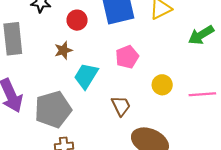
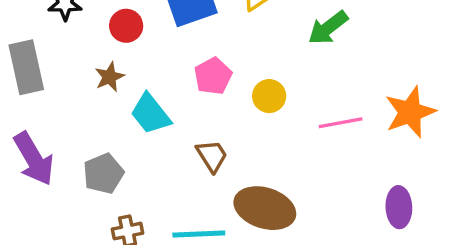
cyan trapezoid: (86, 76) -> (150, 114), turned -64
yellow circle: (162, 85) -> (269, 96), moved
gray pentagon: (53, 109) -> (103, 174), size x0.7

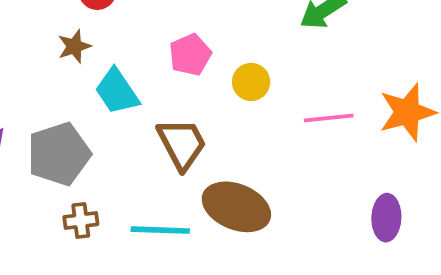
brown trapezoid: (212, 156) -> (182, 144), size x1.4
gray pentagon: (103, 174) -> (59, 154), size x1.4

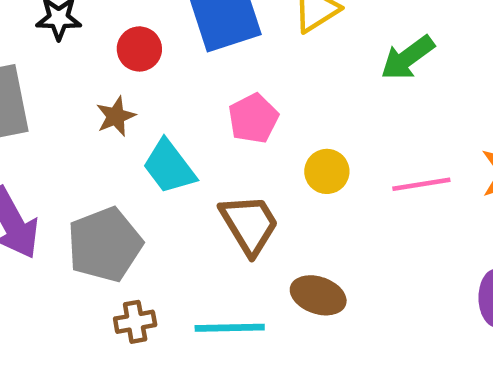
yellow circle: (251, 82) -> (327, 171), moved
brown ellipse: (236, 207) -> (318, 295), size x0.7

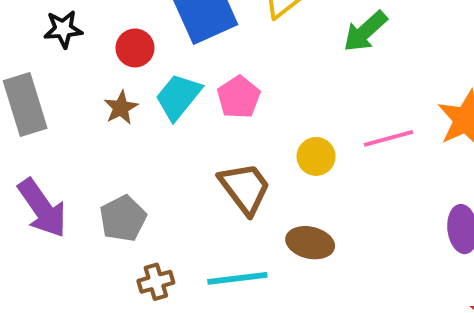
cyan trapezoid: (169, 167) -> (178, 97), moved, turned 82
yellow circle: (327, 171) -> (316, 156), moved
gray pentagon: (105, 245) -> (123, 218), size x0.7

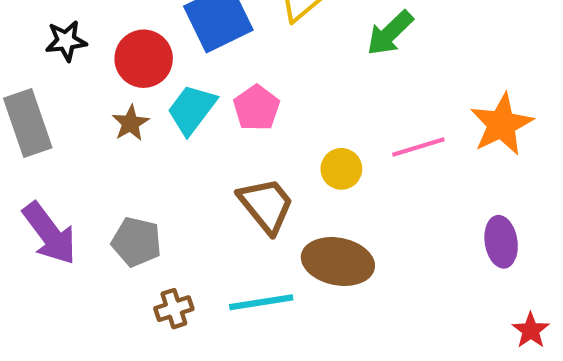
red circle: (135, 48) -> (144, 59), size x1.4
gray pentagon: (123, 218) -> (136, 242), turned -30
brown ellipse: (310, 243) -> (338, 262), size x1.4

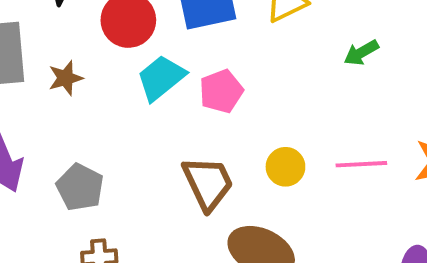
green arrow: (390, 33) -> (361, 53), size x0.7
brown star: (130, 123) -> (66, 78), moved

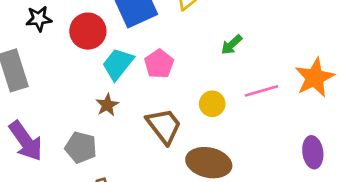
green arrow: (361, 53) -> (232, 45), moved
brown star: (66, 78) -> (107, 105), moved

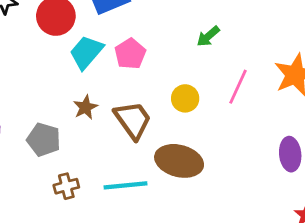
pink line: (261, 91) -> (238, 87), turned -52
brown star: (107, 105) -> (85, 107), moved

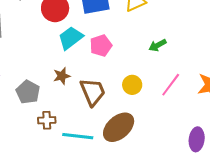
brown ellipse: (179, 161) -> (119, 127), turned -68
brown cross: (66, 186) -> (47, 120), moved

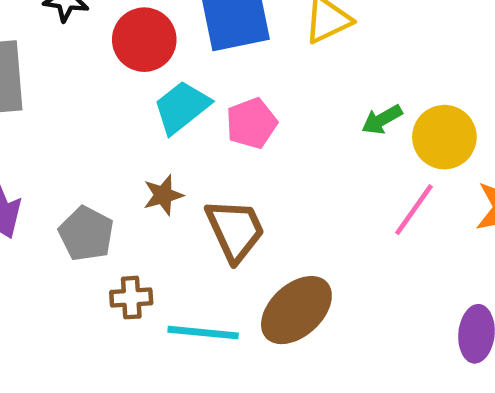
yellow circle: (132, 85) -> (444, 137), moved, size x1.4

